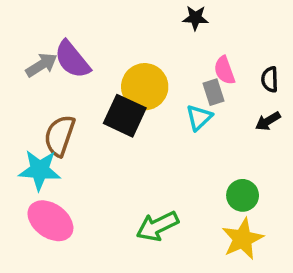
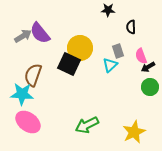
pink semicircle: (224, 70) -> (141, 56), moved
black semicircle: (270, 79) -> (131, 27), moved
green circle: (243, 195) -> (150, 87), moved

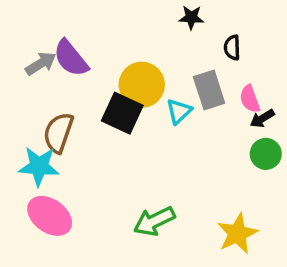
gray rectangle: (118, 51) -> (209, 90), size x1.5
cyan triangle: (110, 65) -> (179, 111), moved

